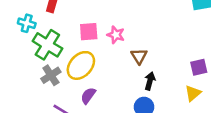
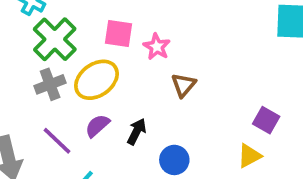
purple square: (199, 67) -> (266, 120), turned 30
black arrow: (150, 81) -> (137, 131), moved

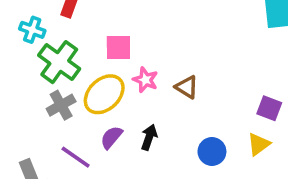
pink star: (157, 47) -> (145, 80), moved
brown triangle: (183, 85) -> (187, 87), turned -30
blue circle: (174, 160) -> (212, 152), moved

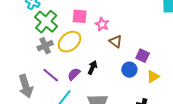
pink star: (145, 80) -> (102, 24), moved
purple square: (269, 108) -> (143, 56), moved
purple semicircle: (111, 137) -> (74, 74), moved
blue circle: (212, 152) -> (129, 70), moved

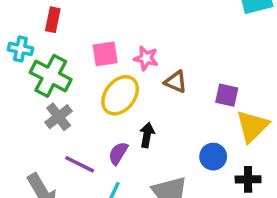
yellow ellipse: (70, 42) -> (120, 95), moved
blue circle: (129, 70) -> (213, 157), moved
yellow triangle: (153, 77) -> (252, 126), size x1.5

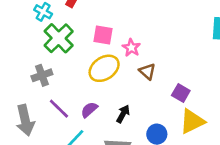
gray cross: (59, 117) -> (42, 75), moved
black arrow: (147, 135) -> (123, 114), moved

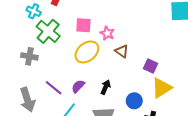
gray cross: (42, 75) -> (29, 56), moved, turned 35

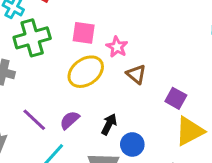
green cross: (48, 31) -> (32, 38), turned 30
blue circle: (134, 101) -> (132, 144), moved

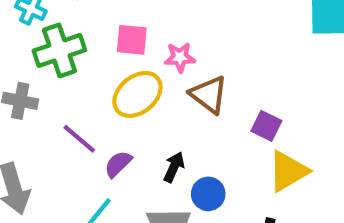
pink star: (117, 47) -> (180, 57), turned -30
brown triangle: (136, 74) -> (209, 95), size x1.4
purple line: (34, 120) -> (79, 139), moved

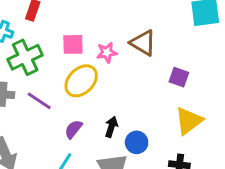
brown triangle: (209, 95) -> (143, 43), moved
purple square: (266, 126) -> (179, 77), moved
purple line: (79, 139) -> (39, 101), moved

